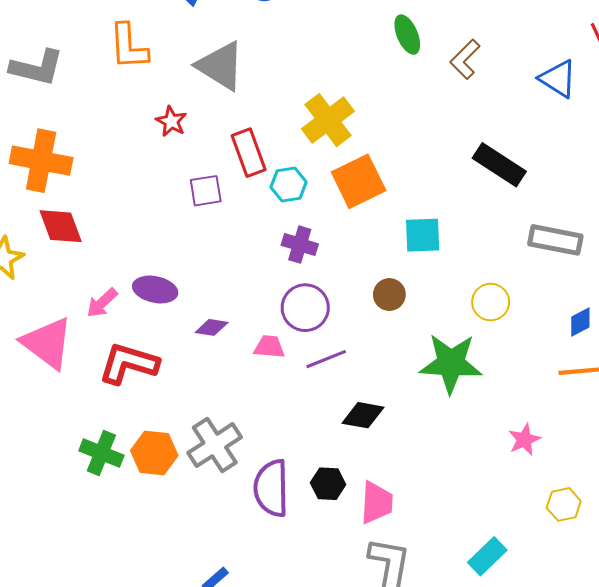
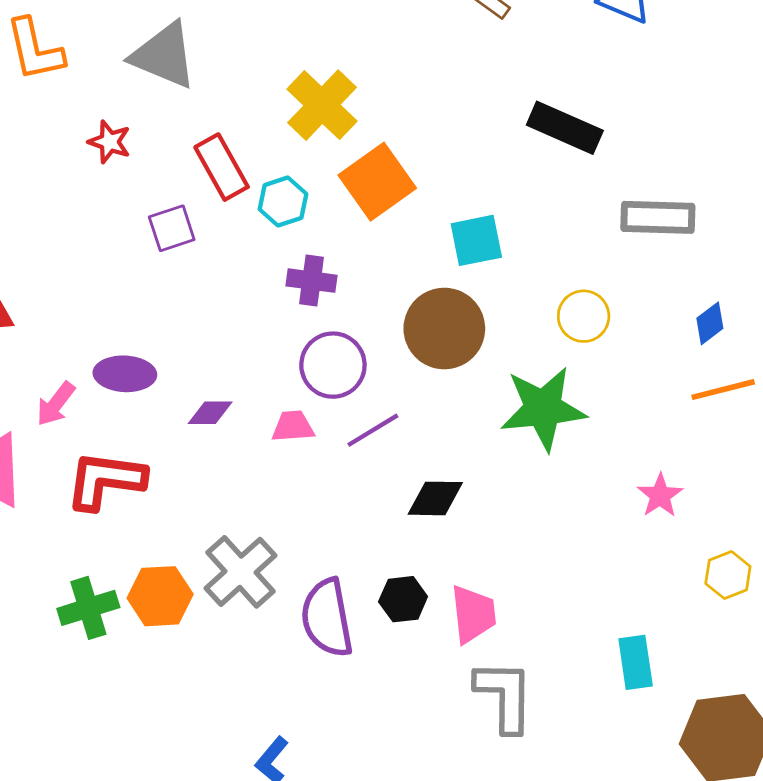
brown circle: (389, 295) -> (444, 329), size x1.8
green cross: (101, 453) -> (88, 608), turned -30
cyan rectangle: (487, 556) -> (636, 662), turned -45

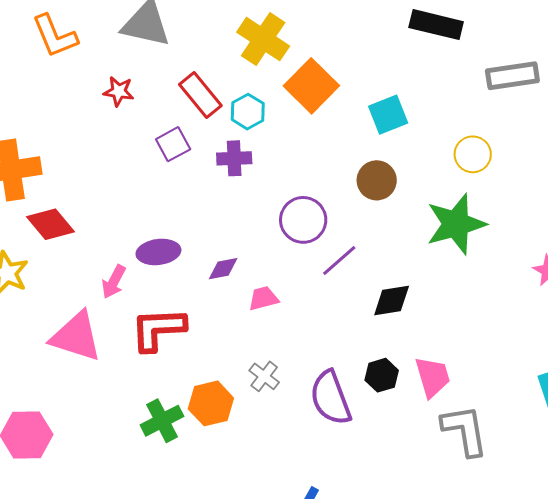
purple cross: (311, 281) -> (234, 158), moved
brown circle: (444, 329) -> (377, 180), size x0.7
pink trapezoid: (293, 426) -> (263, 298), moved
gray cross: (240, 572) -> (264, 376), size x0.6

